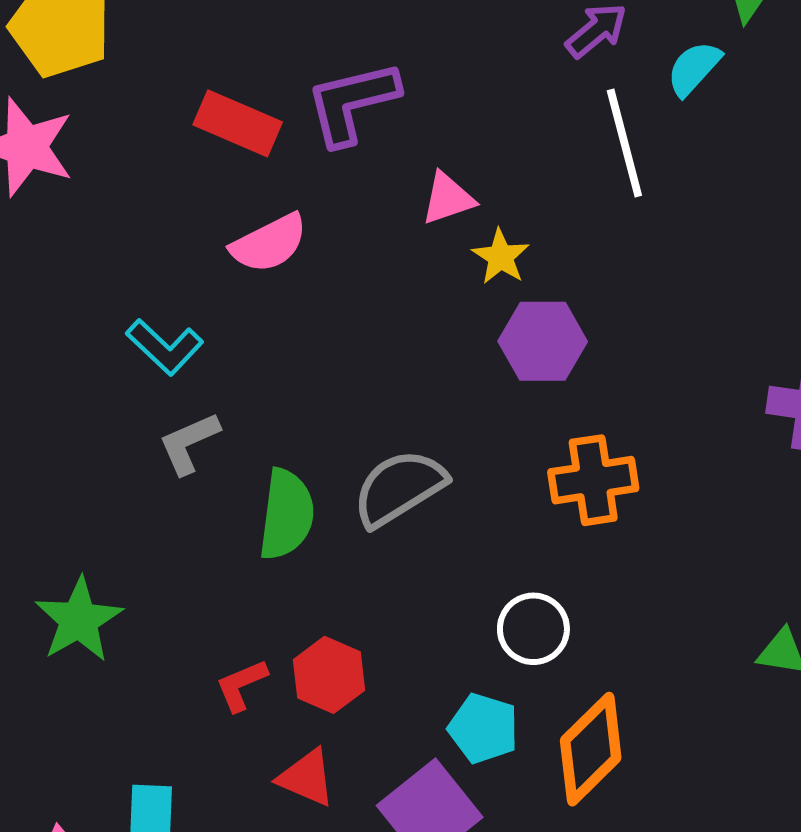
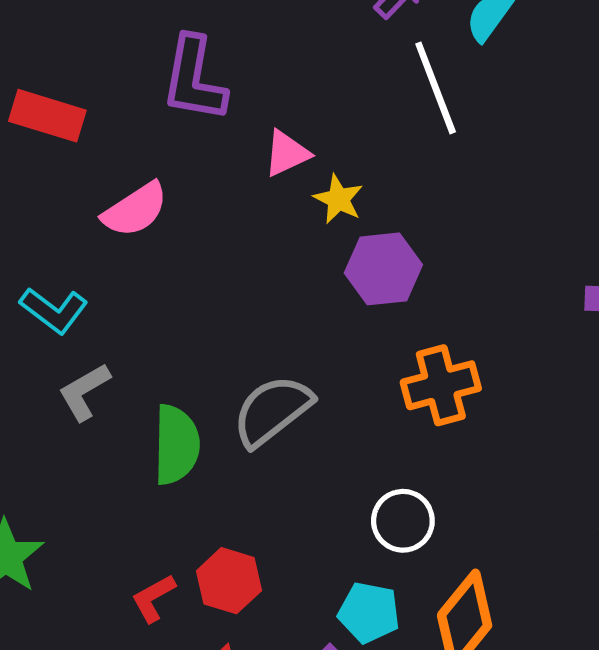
purple L-shape: (352, 103) -> (194, 79), turned -60
red rectangle: (238, 123) -> (47, 116), moved

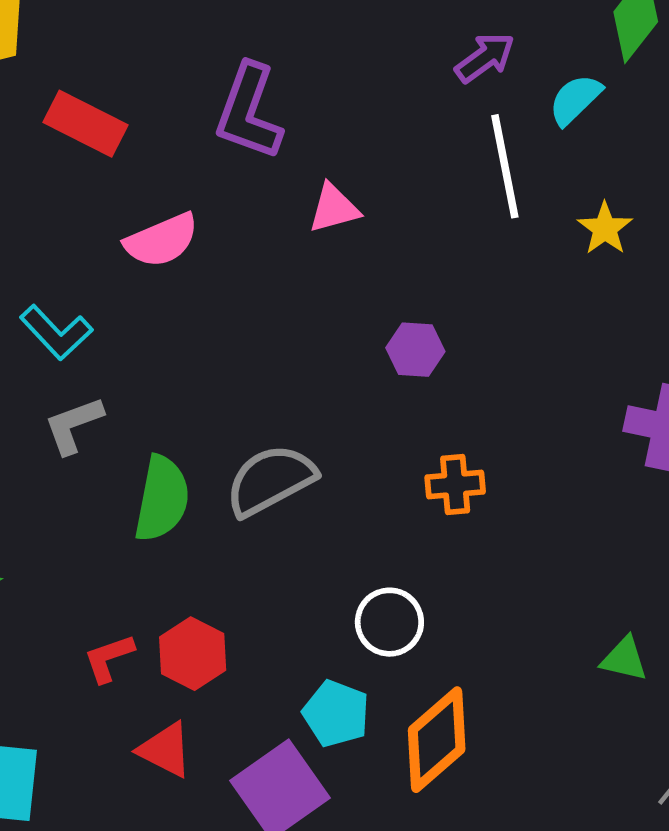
yellow star: (338, 199) -> (605, 228), moved
purple hexagon: (383, 269) -> (415, 350), size x0.7
orange cross: (441, 385) -> (455, 484), size x0.7

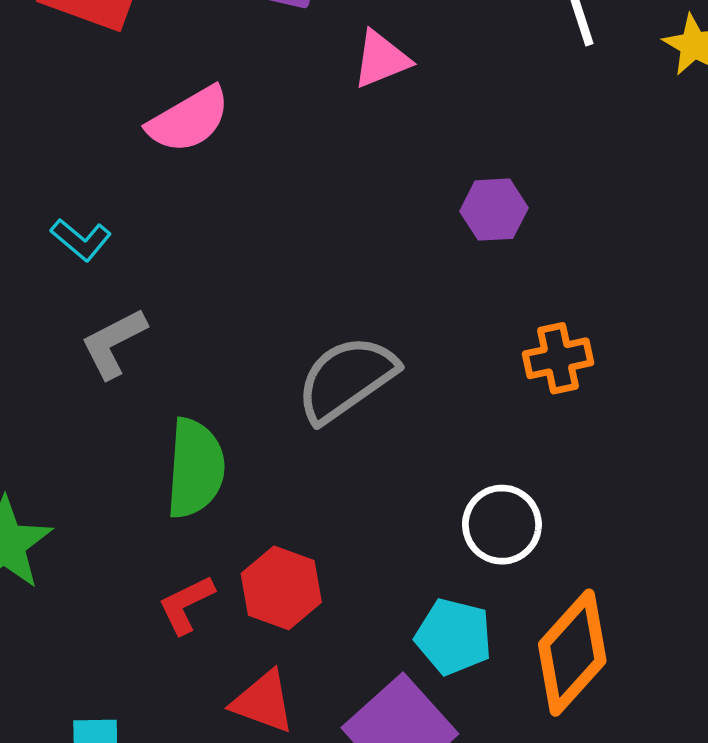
cyan L-shape: (56, 332) -> (81, 240), size x0.7
green semicircle: (162, 499) -> (195, 468), moved

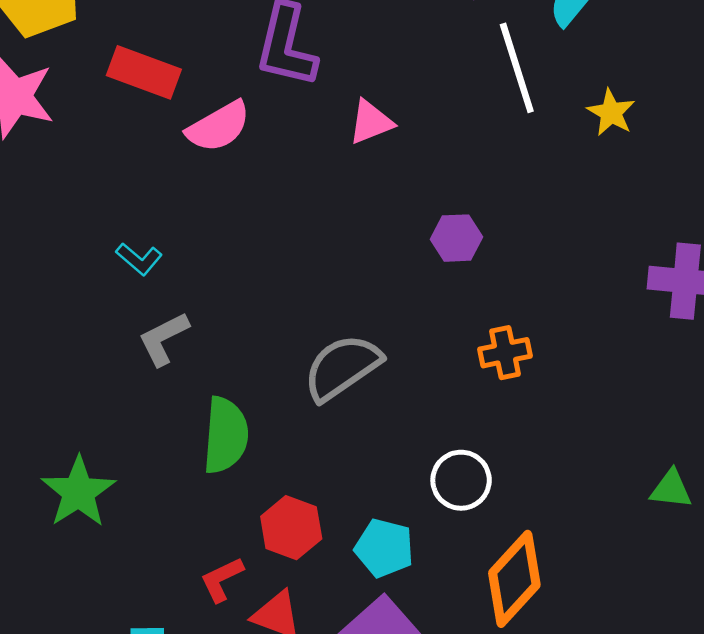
pink semicircle: (189, 120) -> (218, 127), moved
red L-shape: (186, 605) -> (222, 579), moved
cyan pentagon: (454, 637) -> (384, 548), moved

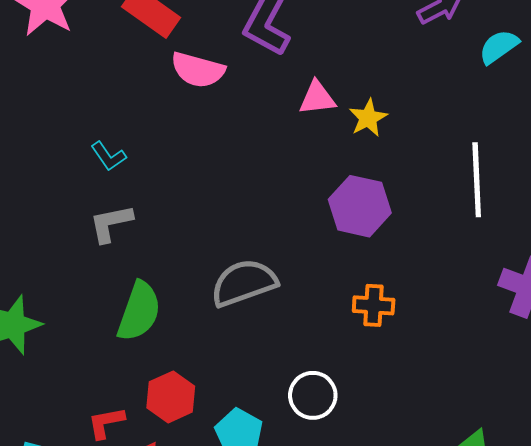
white line: (517, 68) -> (477, 180), moved
yellow star: (611, 113) -> (368, 118), moved
pink semicircle: (218, 127) -> (198, 70), turned 30
purple hexagon: (457, 238) -> (360, 206), size x1.5

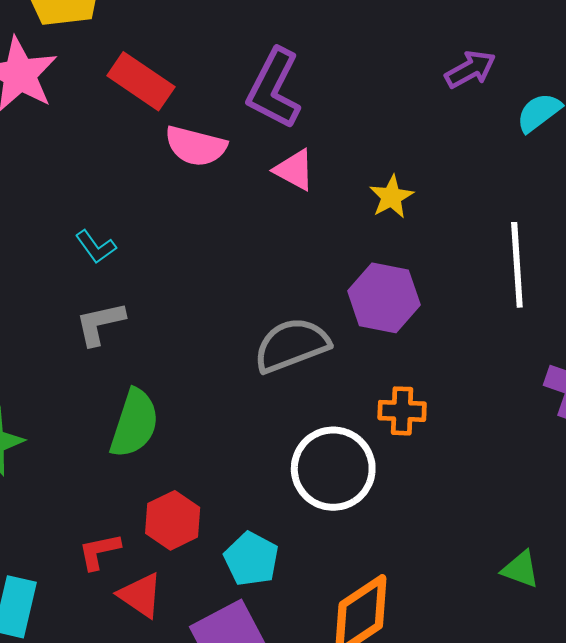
pink triangle: (317, 98) -> (294, 170), moved, turned 36
gray semicircle: (244, 283) -> (292, 345), moved
white circle: (313, 395) -> (333, 469), moved, size x1.5

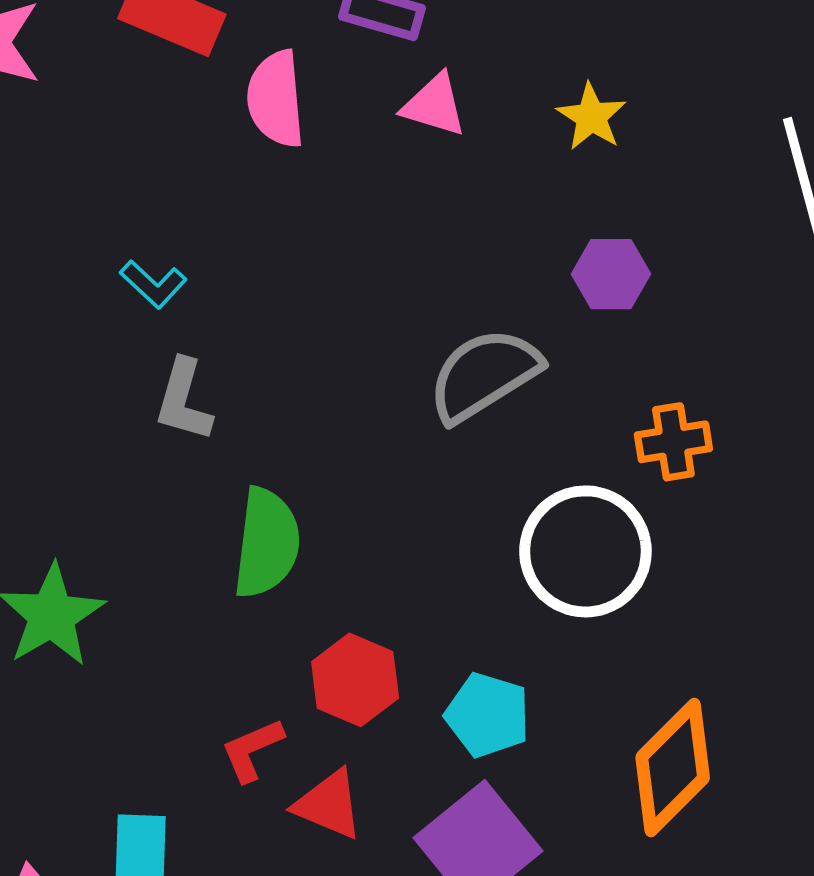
pink semicircle: (196, 146) -> (276, 99), turned 82
purple hexagon: (384, 298) -> (611, 274), size x0.7
gray L-shape: (100, 323) -> (183, 400), turned -50

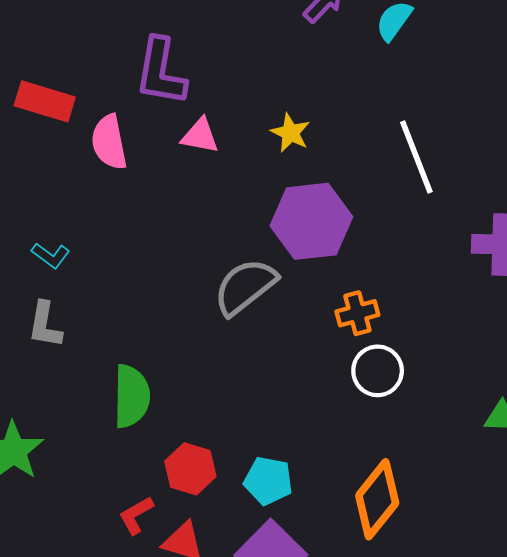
purple hexagon: (611, 274) -> (311, 221), size x1.8
gray L-shape: (183, 400) -> (45, 325), moved
white circle: (585, 551) -> (378, 371), moved, size x0.7

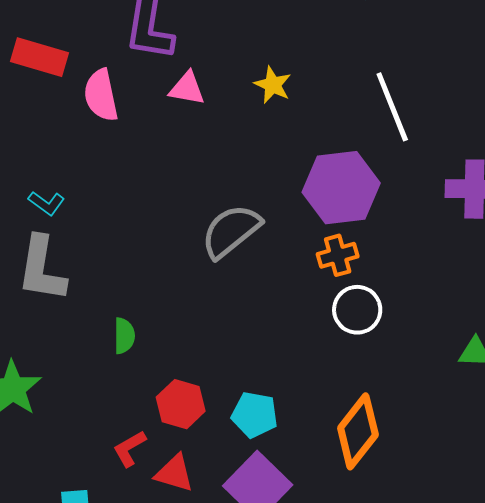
purple hexagon: (311, 221) -> (341, 188), moved
gray L-shape: (45, 325) -> (42, 269), size x1.5
green semicircle: (131, 396) -> (124, 336), size x0.6

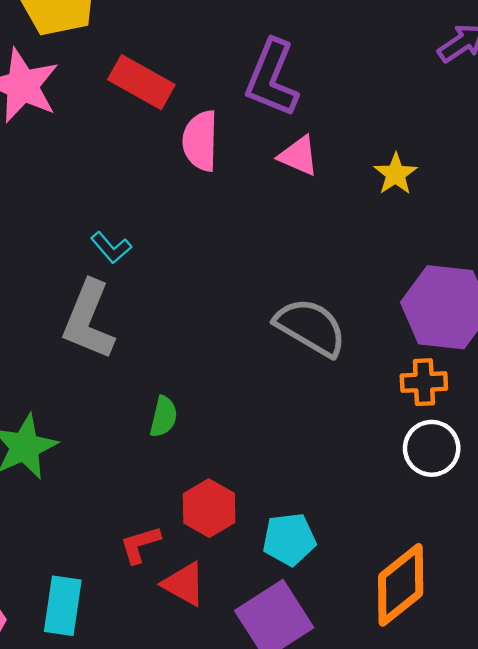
gray semicircle: (231, 231) -> (311, 327), turned 56
cyan pentagon: (255, 415) -> (289, 539), turned -30

